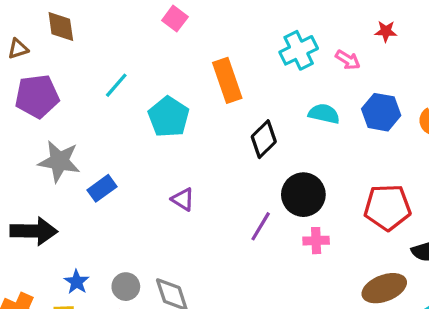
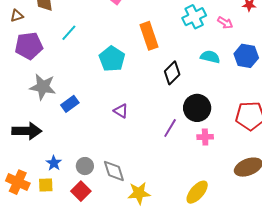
cyan line: (116, 85) -> (69, 33), moved

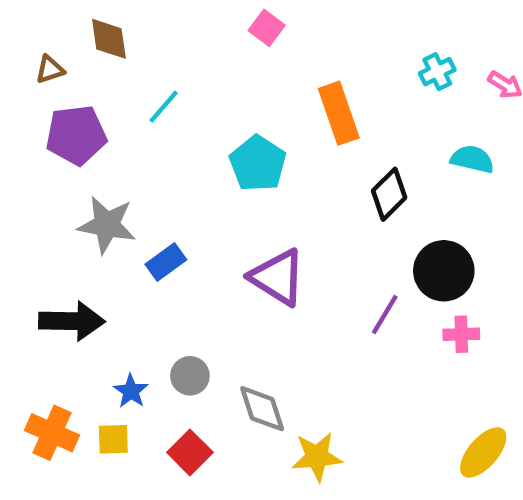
cyan cross: (194, 17) -> (437, 72), size x0.7
purple triangle: (121, 111) -> (277, 277), size x1.8
gray circle: (85, 166) -> (190, 376), moved
yellow ellipse: (197, 192) -> (483, 452), moved

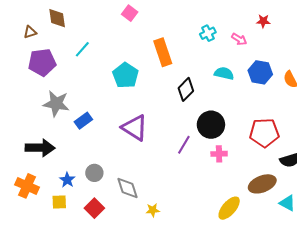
orange cross: (52, 433) -> (27, 186), moved
yellow star: (317, 457) -> (153, 210), size x0.6

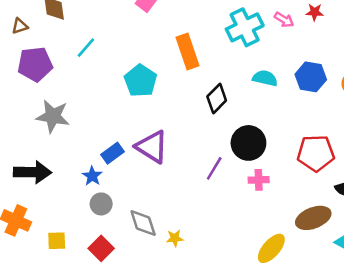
cyan cross: (208, 33) -> (245, 27), size x1.8
pink arrow: (239, 39) -> (284, 20), moved
blue rectangle: (83, 121) -> (113, 153), moved
blue star: (67, 180) -> (92, 176), moved
yellow star: (153, 210) -> (175, 238), moved

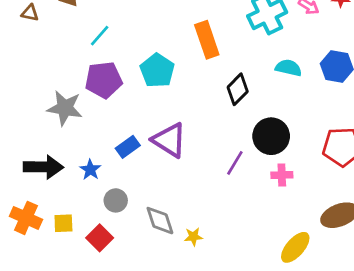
brown triangle: (20, 26) -> (30, 13), turned 30
purple pentagon: (35, 64) -> (104, 80), moved
blue star: (92, 176) -> (90, 170), moved
yellow square: (57, 241) -> (63, 223), moved
red square: (101, 248) -> (100, 238), moved

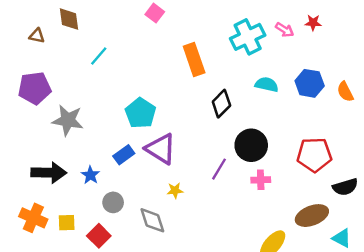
cyan pentagon: (157, 71) -> (140, 113), moved
purple pentagon: (104, 80) -> (34, 88), moved
yellow star: (193, 237) -> (175, 191), moved

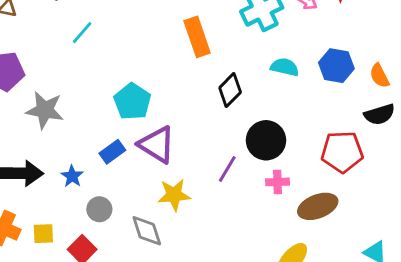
black semicircle: (345, 187) -> (379, 114), moved
yellow star: (175, 191) -> (174, 195), size x1.6
brown ellipse: (312, 216) -> (318, 206), moved

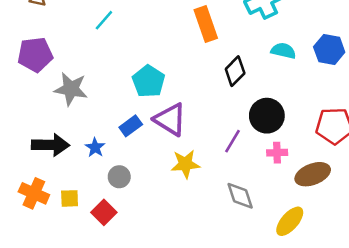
gray diamond: (147, 231) -> (240, 196), moved

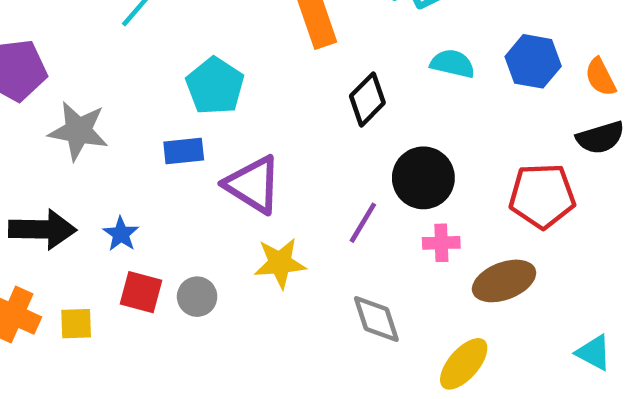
cyan pentagon: (148, 81) -> (215, 86), moved
blue rectangle: (131, 126) -> (184, 151), moved, turned 30
gray circle: (119, 177) -> (197, 297), moved
red square: (104, 212) -> (141, 292), moved, turned -30

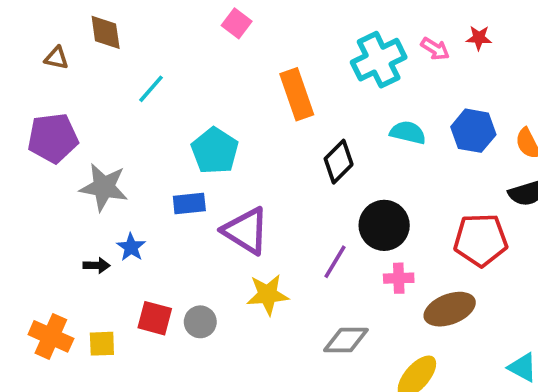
black arrow: (42, 229) -> (96, 265), moved, size x0.5
blue star: (121, 234) -> (131, 247), moved
gray diamond: (376, 319) -> (346, 340), turned -72

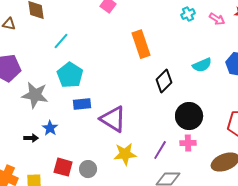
cyan cross: (379, 60) -> (188, 14), moved, size x0.5
cyan semicircle: (408, 133) -> (202, 65), turned 144
cyan pentagon: (215, 151) -> (70, 75), moved
purple line: (335, 262) -> (160, 150), moved
pink cross: (399, 278) -> (188, 143), moved

